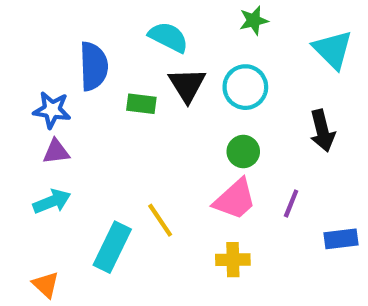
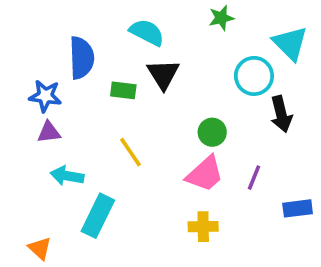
cyan circle: (245, 87) -> (254, 76), moved
cyan arrow: (52, 201) -> (67, 176), moved, turned -148
yellow line: (160, 220) -> (131, 152), moved

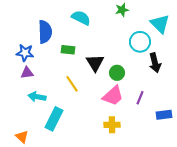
black triangle: (163, 74) -> (95, 63), moved

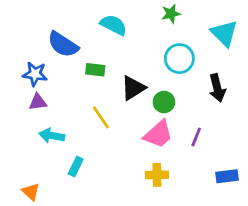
blue semicircle: (45, 32) -> (63, 45), turned 125
cyan circle: (140, 42) -> (179, 59), moved
black triangle: (95, 63) -> (133, 88), turned 30
blue rectangle: (164, 115) -> (227, 176), moved
cyan rectangle: (54, 119) -> (76, 166), size x0.6

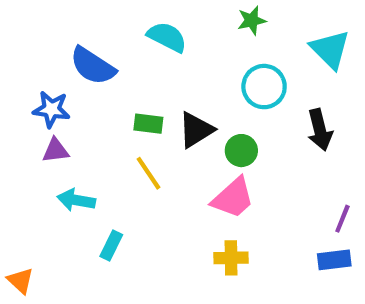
green rectangle: (95, 70) -> (148, 124), moved
purple line: (196, 137) -> (342, 219), moved
orange triangle: (31, 192) -> (20, 281), moved

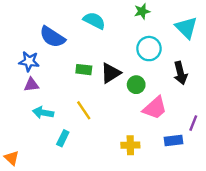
yellow line: (148, 173) -> (84, 110), moved
pink trapezoid: (233, 198) -> (155, 108), moved
blue rectangle: (334, 260) -> (173, 141), moved

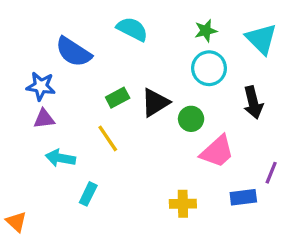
green star: (142, 11) -> (206, 31), moved
green rectangle: (84, 70) -> (118, 98), turned -35
yellow line: (84, 110) -> (108, 138), moved

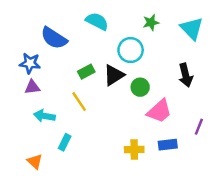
cyan circle: (209, 68) -> (131, 50), moved
blue rectangle: (243, 197) -> (168, 145), moved
orange triangle: (16, 222) -> (35, 161), moved

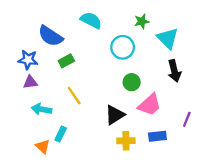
cyan triangle: (192, 28) -> (168, 38), moved
green rectangle: (86, 72) -> (66, 61), moved
black triangle: (114, 75) -> (115, 115), moved
orange triangle: (35, 161) -> (43, 146), moved

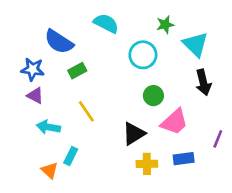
purple triangle: (30, 82) -> (35, 96), turned 35

